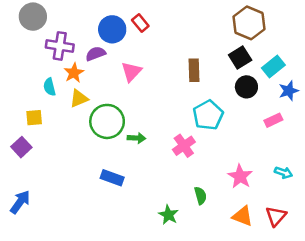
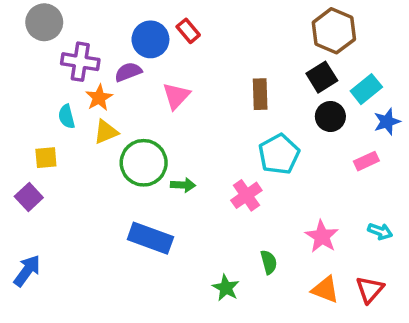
blue rectangle: (112, 178) -> (150, 238), size x1.4

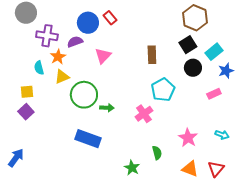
purple square: (29, 197) -> (26, 112), moved

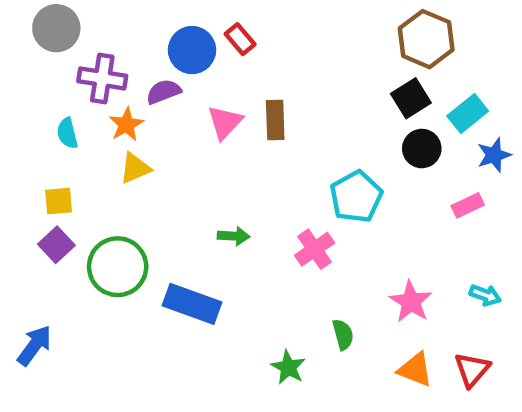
brown rectangle: (152, 55) -> (275, 120), moved
cyan semicircle: (39, 68) -> (67, 133), moved
green circle: (84, 95) -> (118, 267), moved

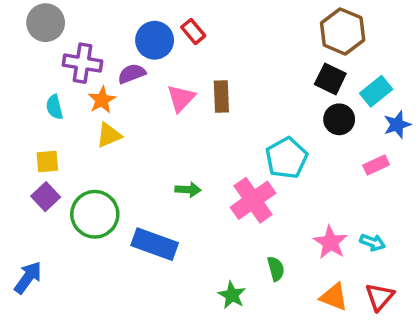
black square: (411, 98) -> (330, 79), turned -32
pink cross: (315, 249) -> (253, 200), size x1.4
cyan arrow: (485, 295) -> (373, 242), moved

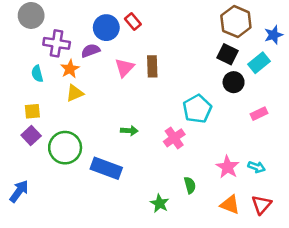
blue star: (397, 125) -> (274, 35), moved
pink cross: (253, 200) -> (174, 138), size x0.7

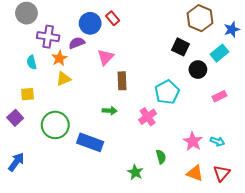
black square: (228, 54) -> (180, 47), moved
brown rectangle: (152, 66) -> (122, 81), moved
purple square: (31, 135) -> (15, 118), moved

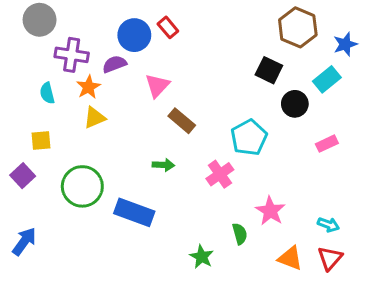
brown rectangle: (122, 81) -> (182, 121), turned -48
pink star: (193, 141) -> (270, 211), moved
cyan arrow: (217, 141) -> (328, 225), moved

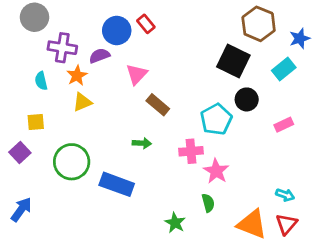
black square: (269, 70) -> (233, 61), size x1.4
black circle: (295, 104) -> (247, 99), moved
pink cross: (220, 174) -> (191, 151), turned 30
pink star: (270, 211) -> (216, 171), moved
orange triangle: (290, 258) -> (252, 224), size x1.4

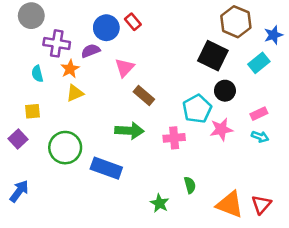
green arrow: (142, 143) -> (129, 131), size x1.6
pink star: (216, 171) -> (221, 129), moved, turned 30
cyan arrow: (285, 195) -> (260, 137), moved

